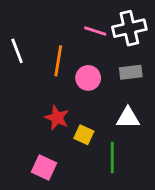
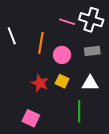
white cross: (129, 28) -> (91, 20), turned 30
yellow square: (84, 135) -> (62, 81), moved

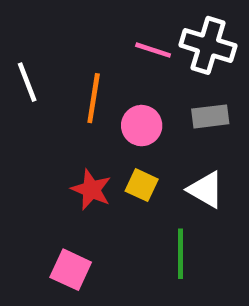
white triangle: (90, 83) -> (206, 190), turned 30

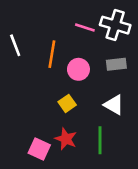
yellow square: (142, 185) -> (67, 103), moved, turned 30
red star: (91, 190) -> (66, 139), moved

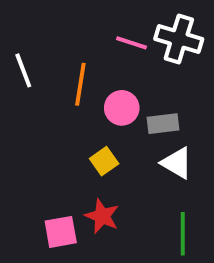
gray rectangle: (116, 64) -> (163, 124), moved
green line: (100, 140) -> (183, 234), moved
pink square: (39, 149) -> (61, 232), turned -35

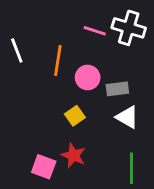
pink square: (61, 232) -> (44, 167), turned 30

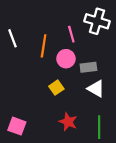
pink line: (95, 31) -> (71, 34), moved, turned 56
red star: (73, 155) -> (68, 122), moved
pink square: (44, 167) -> (17, 126), moved

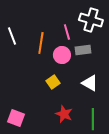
gray rectangle: (88, 67) -> (83, 50), moved

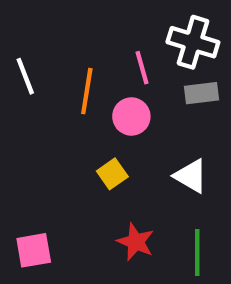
gray rectangle: (83, 50) -> (201, 93), moved
pink square: (16, 118) -> (34, 250), turned -30

